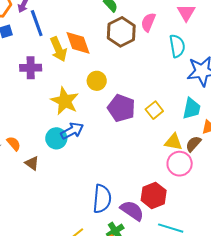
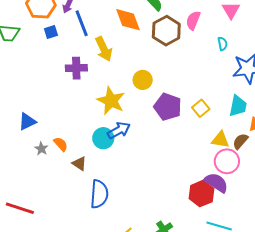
orange diamond: (78, 43) -> (128, 20), moved
cyan semicircle: (177, 46) -> (223, 44), size x0.6
blue semicircle: (102, 199) -> (99, 194), moved
purple semicircle: (132, 211) -> (216, 183), moved

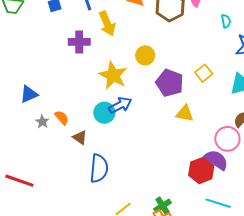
yellow square: (201, 108) -> (204, 73), moved
yellow triangle: (220, 140) -> (185, 114), moved

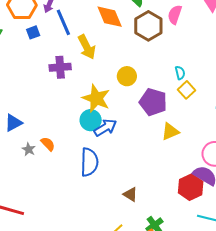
cyan semicircle: (226, 21) -> (180, 73), moved
cyan circle: (104, 113) -> (91, 120), moved
yellow triangle: (185, 114) -> (170, 132), turned -30
brown triangle: (80, 137) -> (130, 194), moved
blue semicircle: (99, 168) -> (89, 162), moved

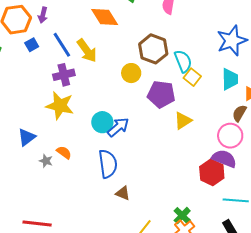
blue line: (63, 22) -> (62, 45), moved
brown hexagon: (148, 26) -> (153, 49), moved
cyan semicircle: (180, 73) -> (183, 61), size x1.6
yellow star: (96, 98) -> (60, 106), moved
brown triangle: (130, 194) -> (123, 193), moved

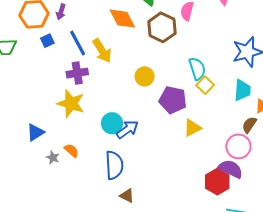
brown hexagon: (153, 49) -> (162, 27), moved

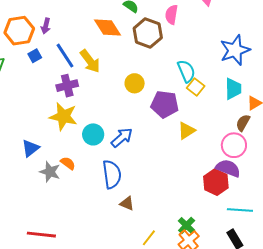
cyan circle: (112, 123) -> (93, 134), moved
gray star: (53, 158) -> (50, 172), size x1.5

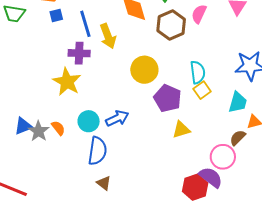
yellow circle: (135, 83) -> (144, 70), size x1.4
cyan circle: (93, 134) -> (89, 121), moved
blue triangle: (30, 148) -> (23, 126), moved

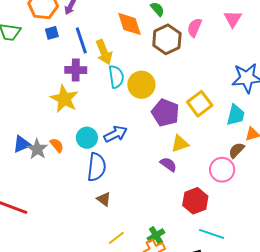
cyan semicircle: (198, 72) -> (116, 77), moved
yellow square: (202, 90) -> (200, 104), size x1.4
purple semicircle: (211, 177) -> (168, 164), moved, size x0.7

